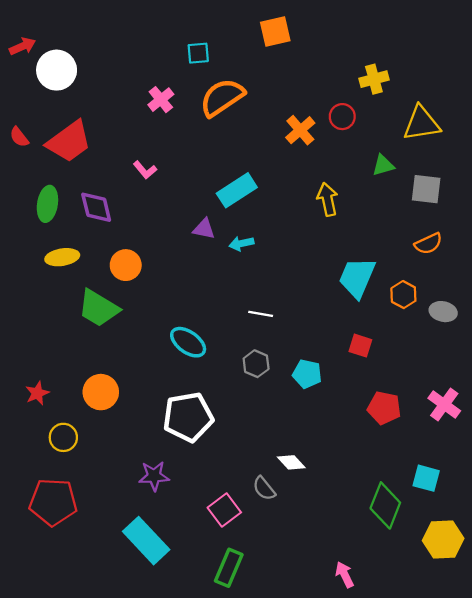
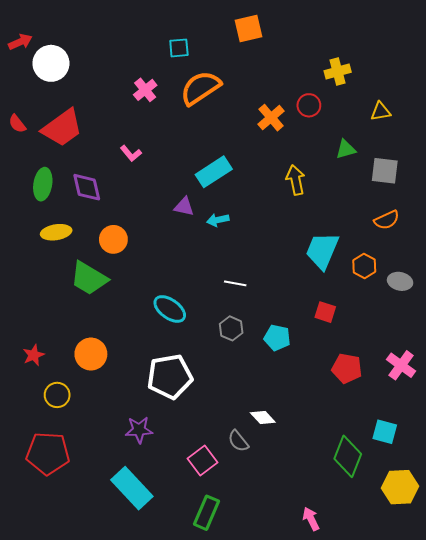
yellow triangle: (422, 123) -> (381, 111), size x0.6

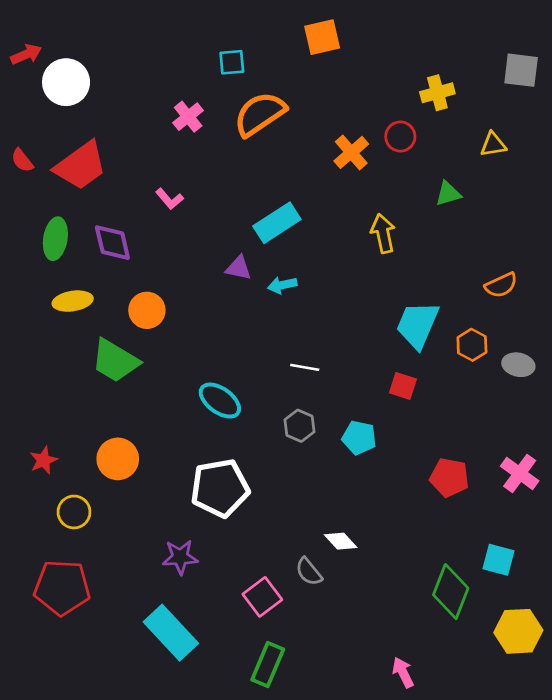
gray square: (385, 171) -> (521, 70), moved
red square: (325, 312) -> (403, 386), moved

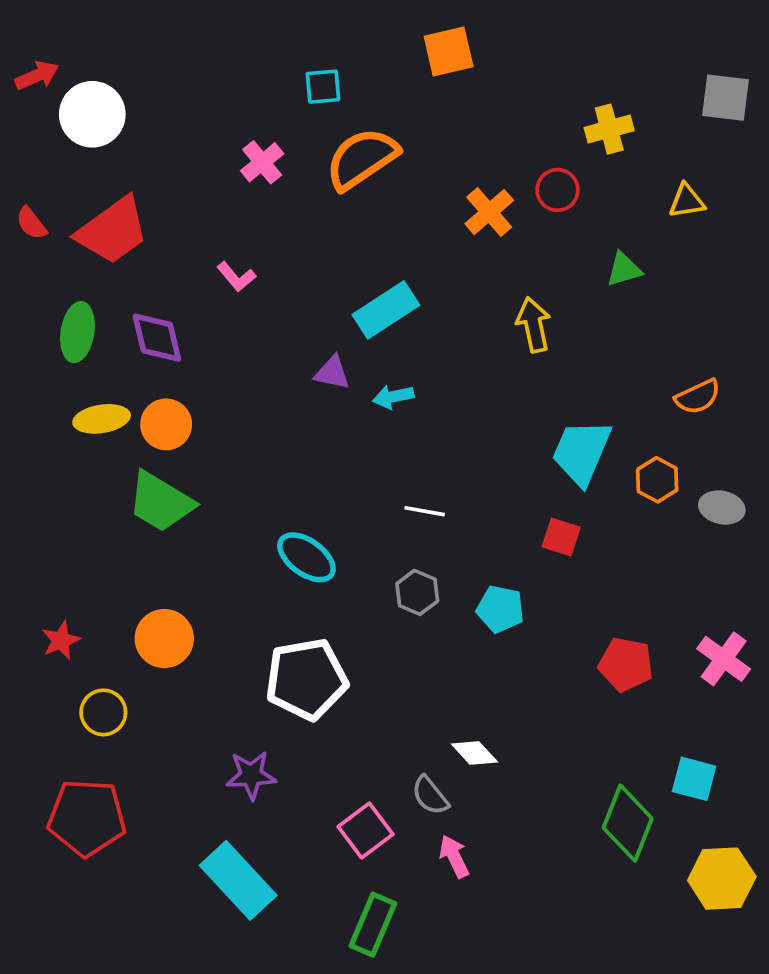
orange circle: (147, 310) -> (166, 424), moved
pink arrow: (403, 672) -> (454, 856), moved

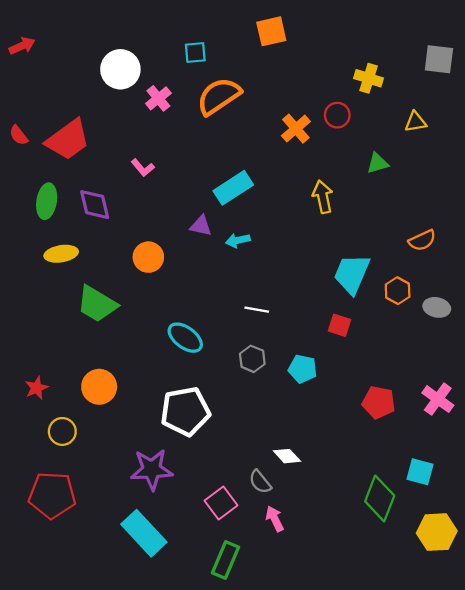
white circle: (92, 114) -> (120, 69), moved
yellow cross: (609, 129) -> (369, 78), turned 32
orange circle: (166, 424) -> (148, 257), moved
purple star: (251, 775) -> (152, 469), size x1.4

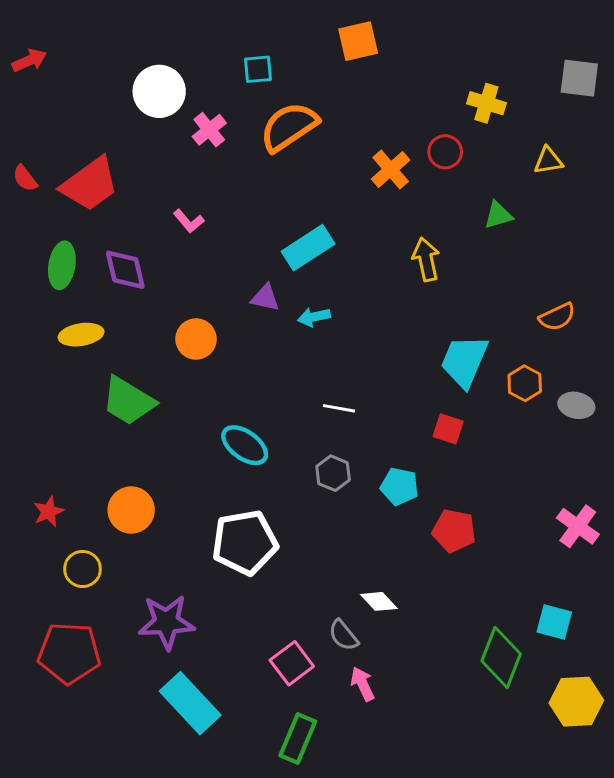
red pentagon: (379, 402) -> (454, 531), moved
purple star: (152, 469) -> (167, 622), moved

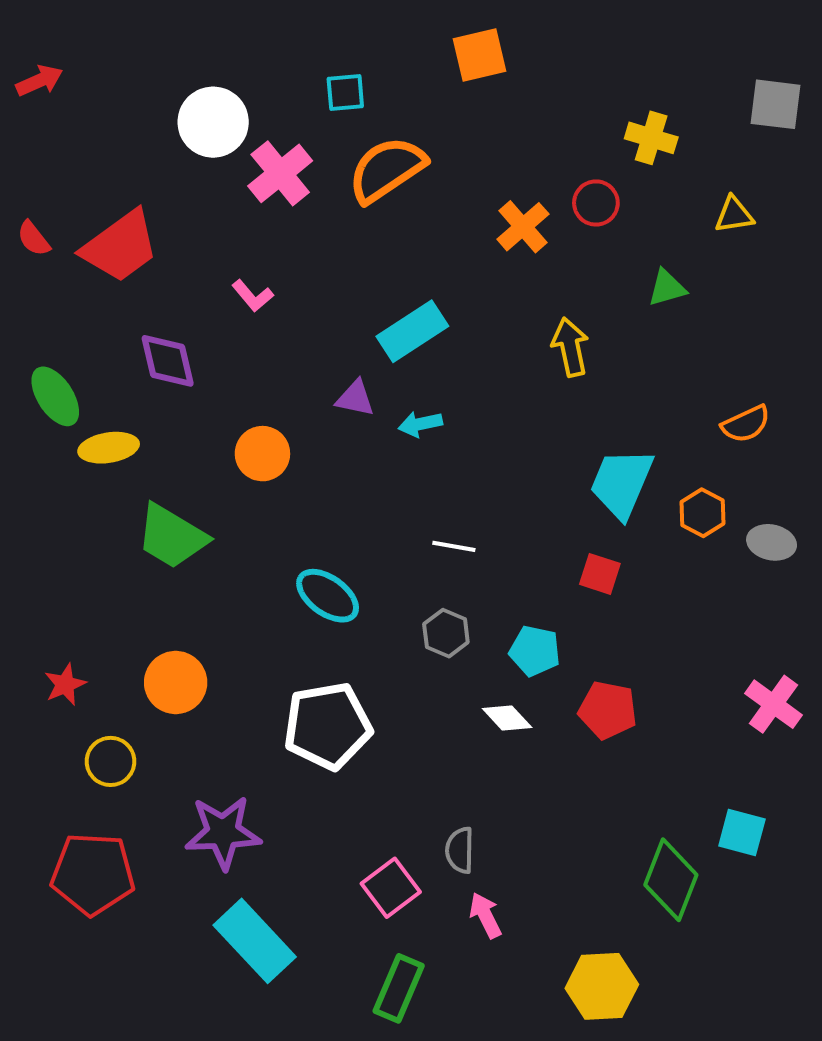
pink cross: (209, 130) -> (280, 173), size x1.4
green ellipse: (62, 265) -> (55, 396), moved, turned -42
white diamond: (379, 601) -> (507, 718), moved
gray semicircle: (343, 635) -> (460, 850), turned 40
yellow hexagon: (576, 702) -> (602, 986), moved

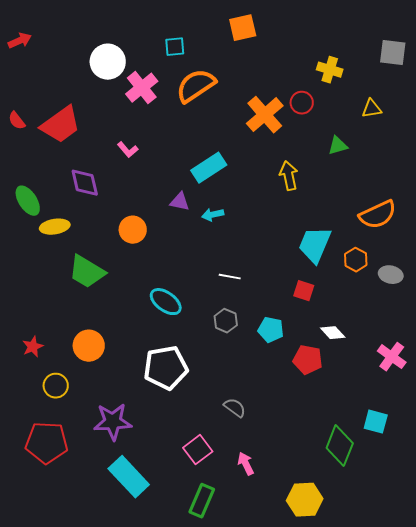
orange cross: (523, 227) -> (265, 115), size x1.4
orange semicircle: (746, 424) -> (378, 215), size x1.5
white diamond: (507, 718) -> (333, 333), moved
gray semicircle: (460, 850) -> (235, 408), moved, turned 125

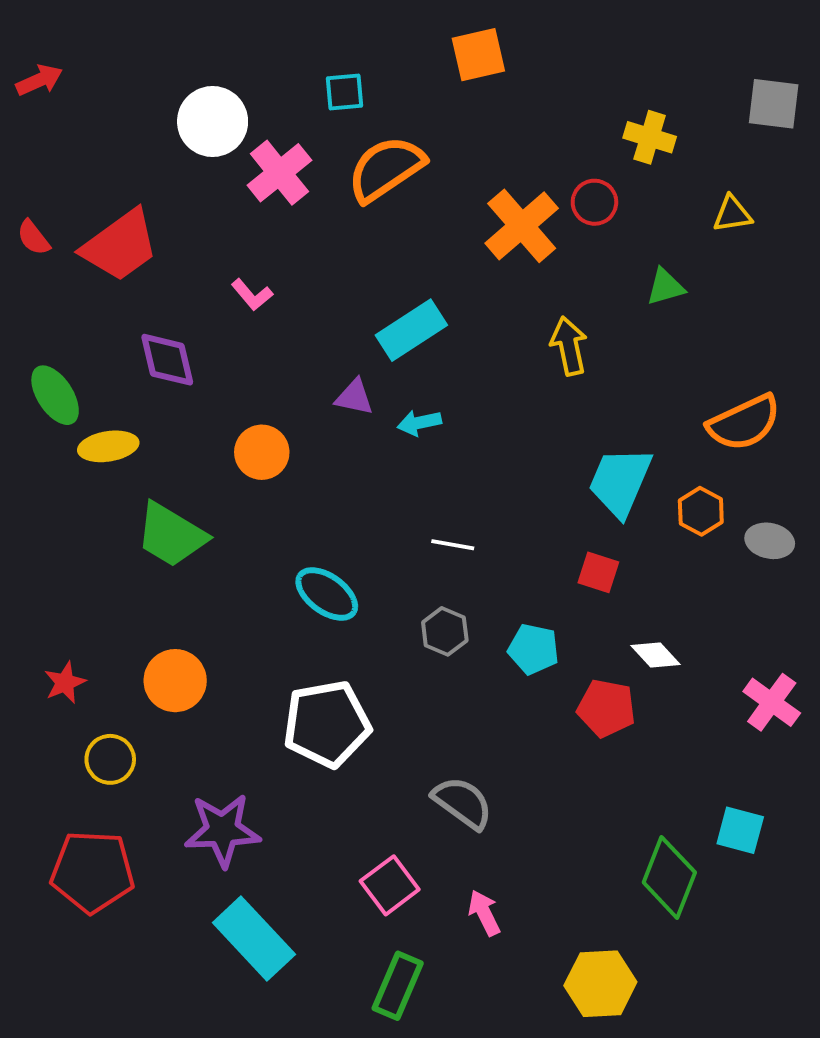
gray semicircle: (235, 408) -> (463, 803), size x1.4

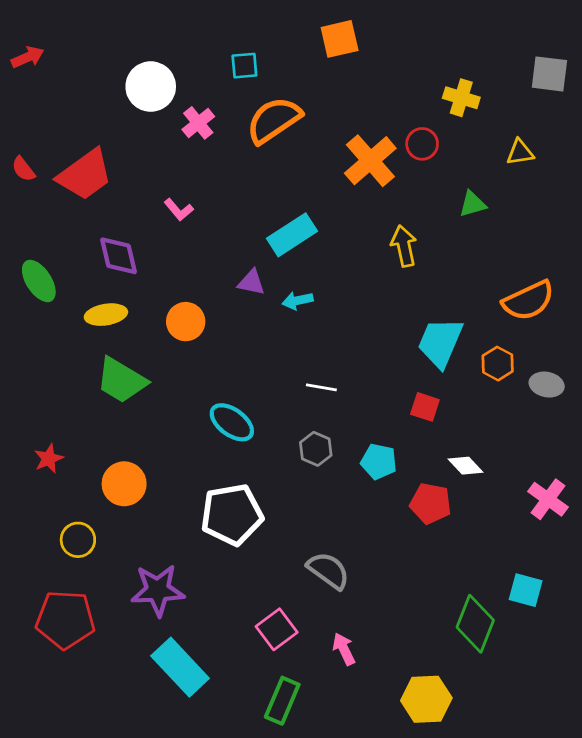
pink cross: (279, 173) -> (198, 123), size x0.7
yellow ellipse: (108, 446) -> (106, 315), moved
red star: (65, 683) -> (49, 459), moved

